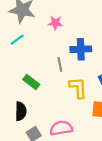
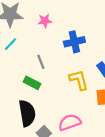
gray line: (60, 64) -> (41, 62), moved
black semicircle: (21, 111) -> (27, 113), size x1.4

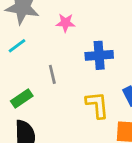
green rectangle: (32, 83) -> (22, 99), moved, turned -70

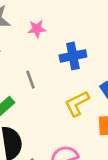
yellow L-shape: (97, 105) -> (77, 103), turned -104

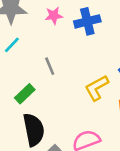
blue cross: (73, 56) -> (87, 21), moved

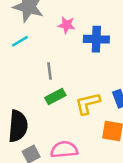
green rectangle: (25, 94) -> (55, 97), moved

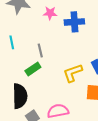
cyan line: (20, 41) -> (12, 42), moved, turned -64
green rectangle: (55, 97) -> (33, 69), moved

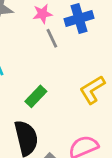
gray line: (40, 50) -> (52, 38), moved

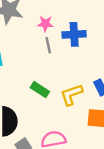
green rectangle: (36, 96) -> (40, 90), moved, turned 66

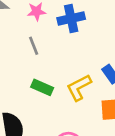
gray line: (48, 45) -> (34, 46), moved

